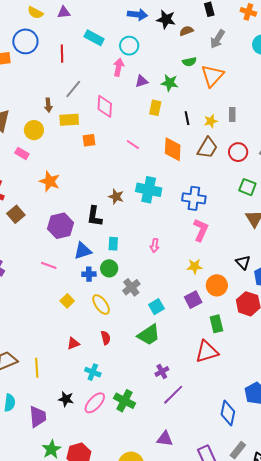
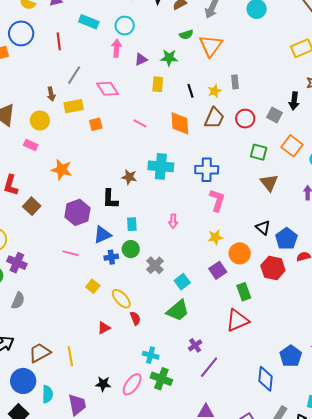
pink diamond: (105, 106) -> (108, 89), turned -30
yellow ellipse: (101, 305) -> (121, 299), moved
cyan cross: (93, 372) -> (151, 355), moved

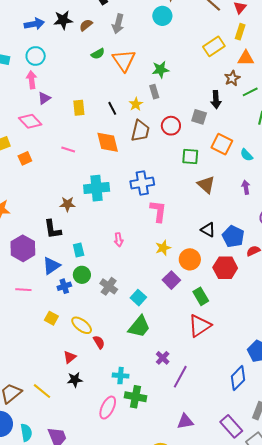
green star: (169, 58) -> (160, 70), moved
purple triangle: (141, 59) -> (44, 98), moved
yellow line: (70, 356) -> (42, 391), turned -30
blue diamond: (266, 379) -> (238, 378), turned 50
black star: (103, 384) -> (75, 380), moved

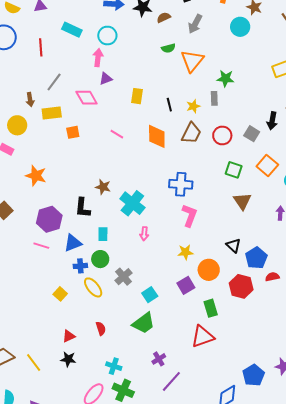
cyan cross: (97, 188) -> (132, 203), moved, turned 30
pink line: (23, 290) -> (41, 246), moved
yellow ellipse: (82, 325) -> (93, 287), moved

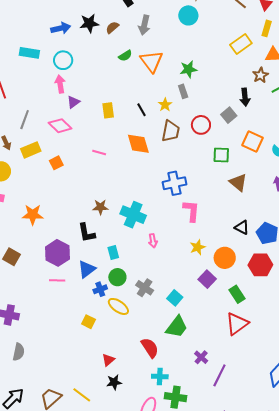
cyan rectangle: (72, 30) -> (29, 53), moved
gray square: (252, 134) -> (229, 115), turned 35
red semicircle: (101, 328) -> (150, 348), moved, size x1.5

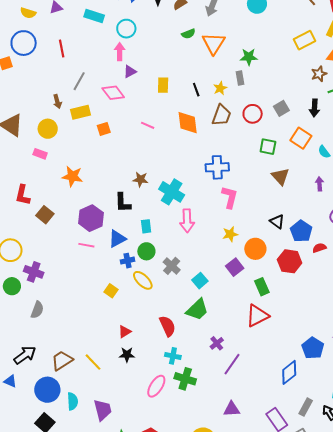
black arrow: (245, 97) -> (314, 108), moved
pink arrow: (153, 241) -> (187, 221), size x1.6

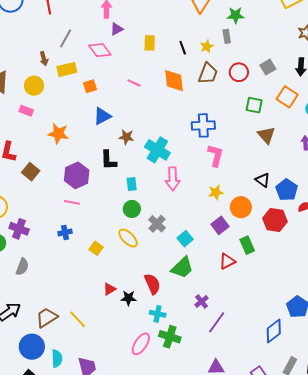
blue triangle: (117, 239) -> (102, 116), moved
blue cross: (128, 261) -> (65, 232), moved
red triangle: (257, 316) -> (227, 261), moved, size x0.7
black star: (127, 355) -> (128, 298), moved

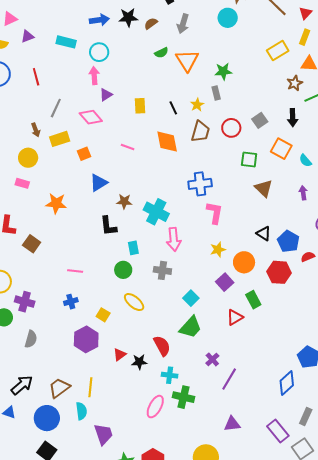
purple hexagon: (77, 175) -> (86, 339), moved
green circle: (132, 209) -> (123, 270), moved
gray cross: (157, 224) -> (162, 270), moved, turned -30
yellow line: (78, 319) -> (90, 387), turned 54
cyan semicircle: (57, 359) -> (81, 411), moved

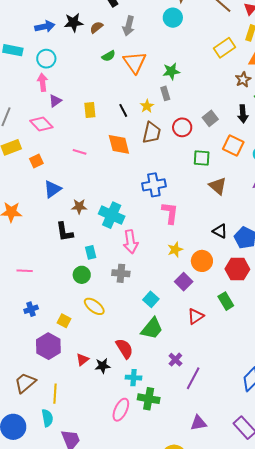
pink line: (75, 271) -> (25, 271), moved
green rectangle: (253, 300) -> (226, 301), moved
brown trapezoid: (59, 388) -> (25, 383), moved

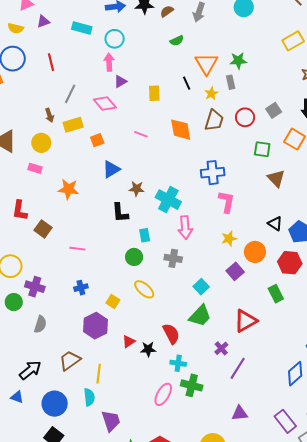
orange triangle: (135, 62) -> (206, 64), moved
black line: (123, 110) -> (187, 83), moved
red triangle: (196, 316) -> (246, 321), moved, size x1.4

